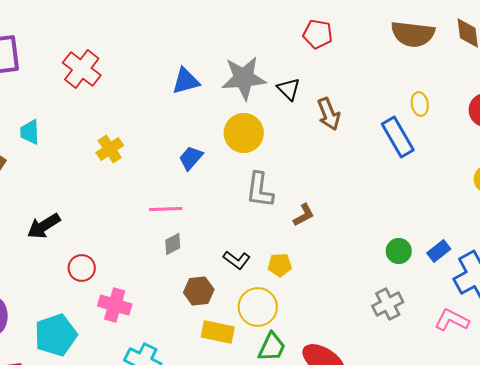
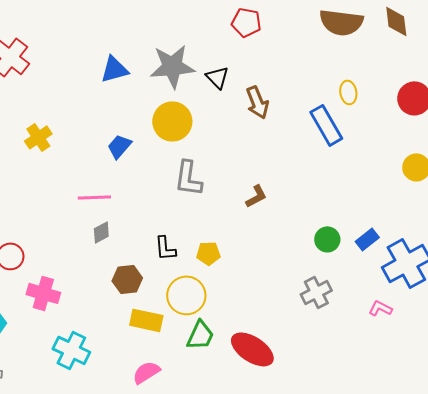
brown L-shape: (304, 215) -> (256, 196), moved
black L-shape: (237, 260) -> (165, 248), turned 48
pink L-shape: (452, 320) -> (380, 308), size x0.7

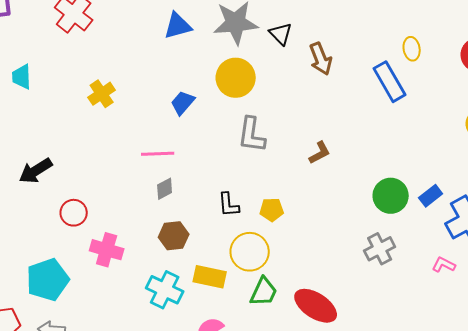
green circle: (327, 239) -> (391, 196), size x1.4
brown hexagon: (127, 279) -> (174, 236), moved
cyan cross: (71, 350) -> (165, 290), moved

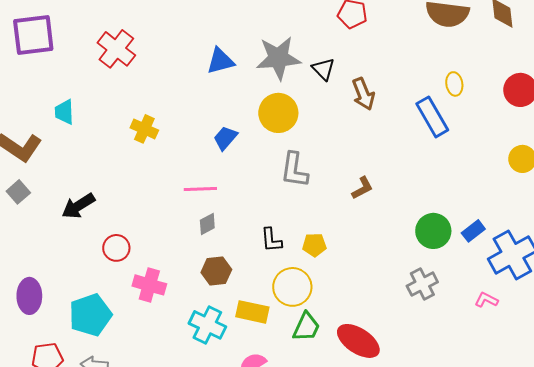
yellow cross: (102, 94) -> (144, 129), turned -32

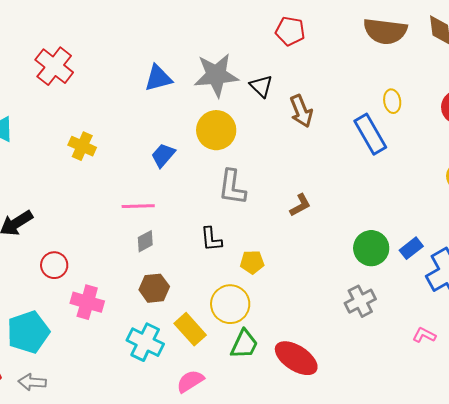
black L-shape: (271, 240) -> (211, 239), moved
pink L-shape: (486, 300) -> (424, 335), moved
yellow rectangle: (252, 312) -> (190, 329), turned 36

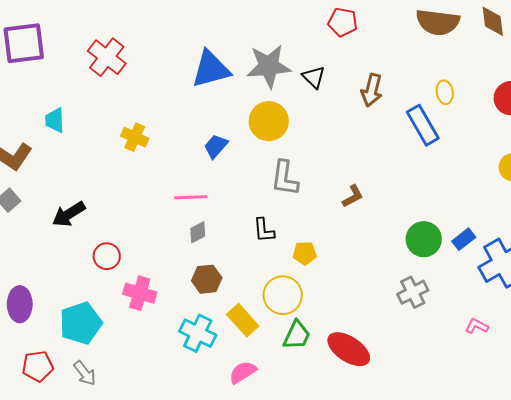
blue triangle: (158, 78) -> (211, 69), size x1.4
brown arrow: (301, 111) -> (372, 90), moved, turned 36
gray arrow: (32, 382) -> (85, 373), turned -132

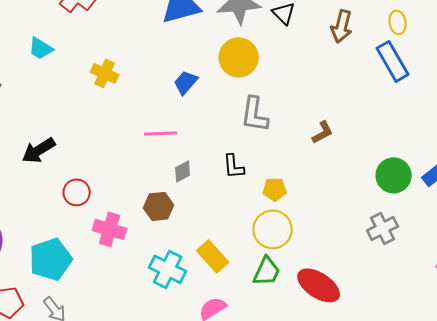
yellow ellipse: (445, 92) -> (398, 22), moved
cyan trapezoid: (55, 120) -> (41, 48), moved, turned -56
gray diamond: (198, 232) -> (183, 171), moved
brown hexagon: (207, 279) -> (159, 206), moved
yellow circle: (283, 295) -> (273, 229), moved

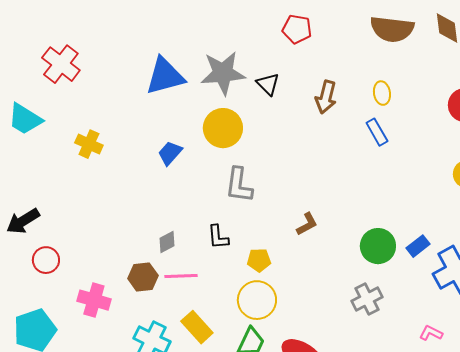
cyan trapezoid: (41, 48) -> (25, 119), size x1.4
blue rectangle: (393, 61) -> (377, 132), size x0.7
brown L-shape: (323, 132) -> (307, 224), moved
pink line: (161, 133) -> (181, 276), moved
red circle: (77, 192) -> (46, 260), moved

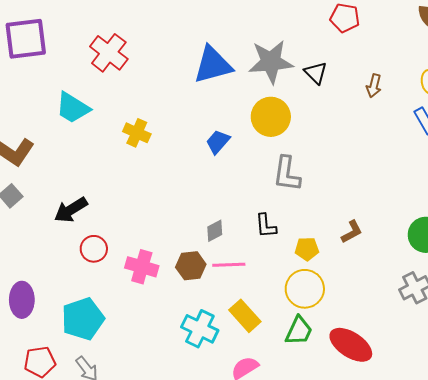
brown arrow: (326, 97) -> (374, 86), size x0.7
brown L-shape: (307, 224) -> (352, 232), moved
pink cross: (94, 300) -> (142, 267), moved

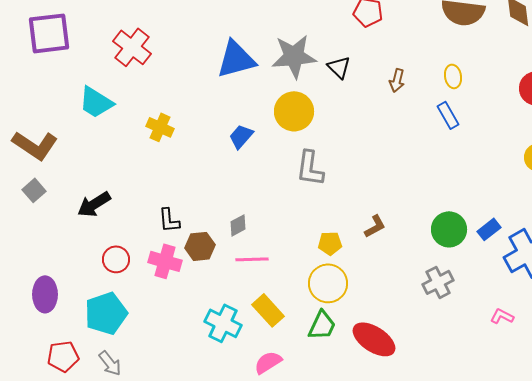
black L-shape: (266, 226) -> (169, 220), moved
red circle: (94, 249) -> (116, 259), moved
brown hexagon: (191, 266) -> (200, 246), moved

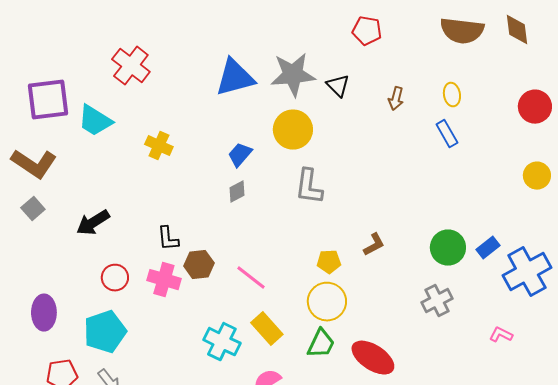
purple square: (49, 33) -> (48, 100), moved
gray diamond: (238, 225) -> (237, 192), moved
pink line: (252, 259) -> (251, 278), turned 40

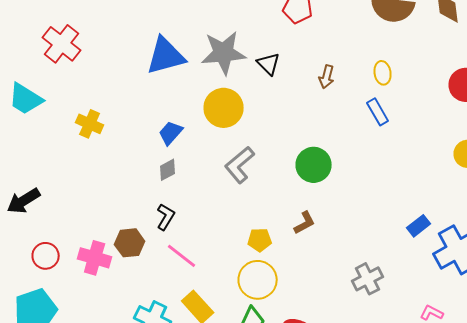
gray L-shape: (309, 187) -> (240, 165), turned 42
black L-shape: (168, 239) -> (166, 217), moved, turned -144
green circle: (448, 248) -> (314, 165), moved

